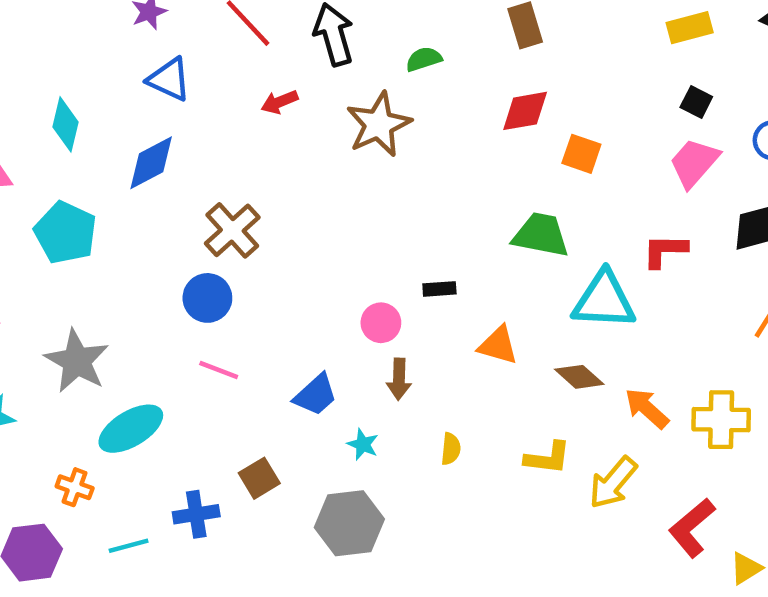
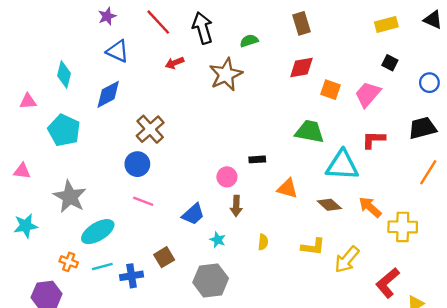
pink trapezoid: (694, 163) -> (368, 94), moved
orange arrow: (647, 408) -> (370, 207), moved
cyan line: (129, 546) -> (102, 267), moved

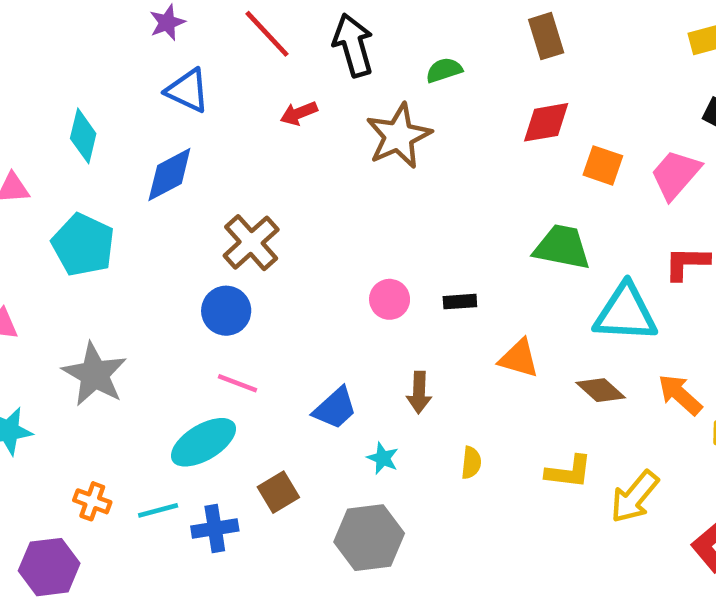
pink circle: (227, 177) -> (390, 299), moved
cyan ellipse: (98, 232) -> (203, 442), moved

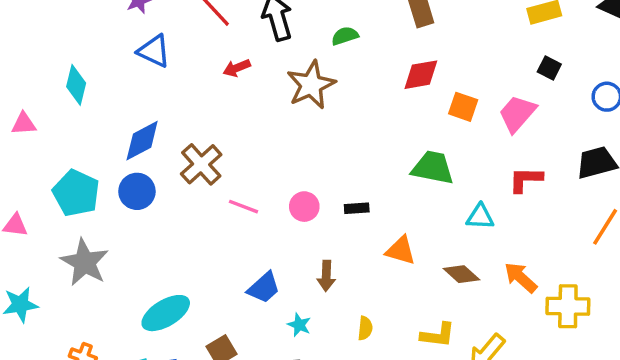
blue diamond: (169, 175) -> (142, 141), moved
cyan pentagon: (83, 245) -> (76, 193), moved
blue circle: (226, 311) -> (137, 191), moved
cyan triangle: (626, 313) -> (480, 217), size x0.6
pink line: (238, 383) -> (243, 207), moved

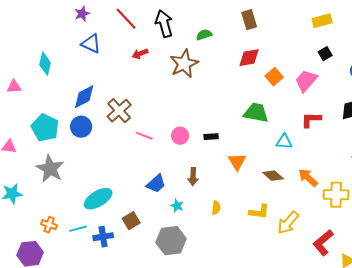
black square: (549, 68) -> (325, 54), turned 32
orange square: (463, 107) -> (274, 77), turned 30
orange triangle: (401, 250) -> (237, 162), turned 42

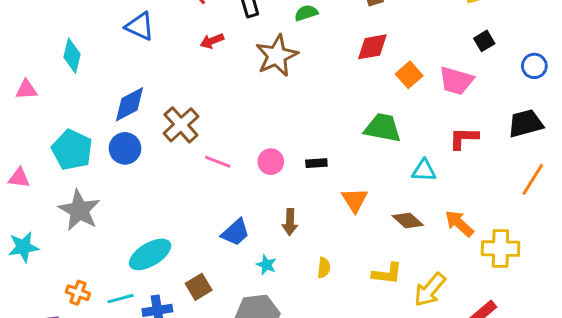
pink trapezoid: (306, 81) -> (456, 81), turned -115

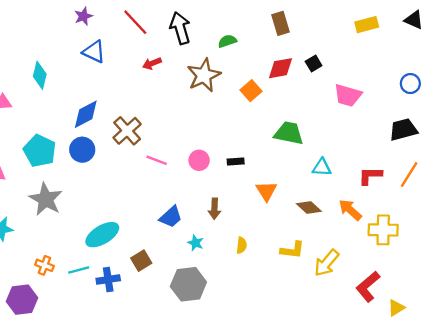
black square: (484, 41) -> (314, 64), moved
orange square: (409, 75) -> (251, 91), moved
red L-shape: (464, 138) -> (370, 176), moved

